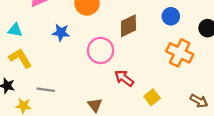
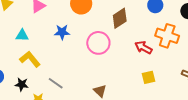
red arrow: (124, 78) -> (144, 48), moved
gray line: (46, 90) -> (56, 83), turned 35
yellow square: (152, 97) -> (149, 77), turned 32

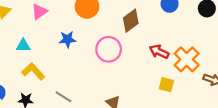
orange cross: (167, 36) -> (187, 59), moved, turned 30
yellow square: (149, 77) -> (166, 85), turned 32

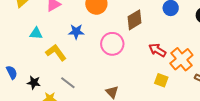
yellow L-shape: (33, 71) -> (56, 53), moved

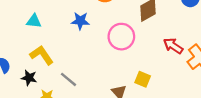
yellow L-shape: (56, 53) -> (42, 55), moved
yellow square: (161, 80) -> (143, 79), moved

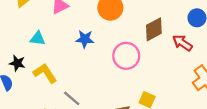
red arrow: (173, 46) -> (182, 43), moved
black star: (29, 78) -> (17, 63), moved

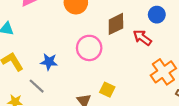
blue star: (85, 39) -> (49, 62), moved

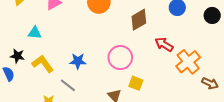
red arrow: (142, 38) -> (164, 44), moved
pink circle: (89, 48) -> (120, 58), moved

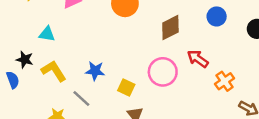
pink circle: (120, 58) -> (163, 72), moved
orange cross: (188, 62) -> (225, 81), size x0.7
yellow square: (136, 83) -> (126, 87), moved

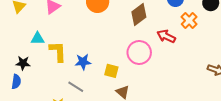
yellow L-shape: (54, 71) -> (58, 51), moved, turned 40
blue semicircle: (13, 80) -> (16, 82), turned 40
orange cross: (225, 81) -> (189, 20), moved

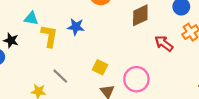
pink circle: (139, 52) -> (136, 79), moved
blue star: (83, 62) -> (76, 27), moved

